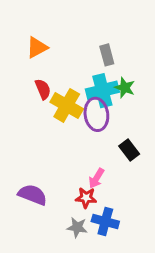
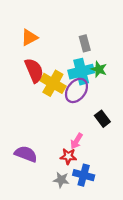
red semicircle: (43, 89) -> (34, 70), size x1.5
purple ellipse: (96, 114) -> (76, 90), turned 45

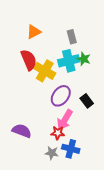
orange triangle: (29, 37) -> (34, 32), moved
purple ellipse: (76, 90) -> (61, 96), moved
pink arrow: (76, 141) -> (65, 120), size x1.5

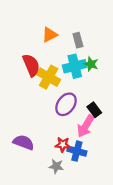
orange triangle: (34, 32) -> (50, 35), moved
pink arrow: (65, 120) -> (86, 126), moved
blue cross: (71, 149) -> (77, 151), moved

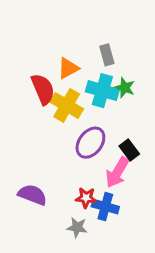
orange triangle: (50, 35) -> (68, 68), moved
cyan cross: (75, 66) -> (102, 91), turned 30

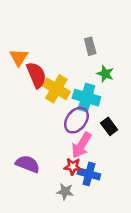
orange triangle: (68, 68) -> (19, 57), moved, turned -30
cyan cross: (102, 91) -> (86, 98), moved
pink arrow: (117, 172) -> (81, 145), moved

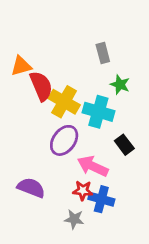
orange triangle: (19, 57) -> (21, 66), turned 42
purple ellipse: (76, 120) -> (64, 140), moved
pink arrow: (81, 145) -> (93, 166), turned 84

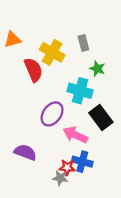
orange triangle: (21, 66) -> (13, 40), moved
yellow cross: (64, 102) -> (52, 52), moved
black rectangle: (124, 145) -> (101, 117), size x1.5
red star: (83, 191) -> (67, 167), moved

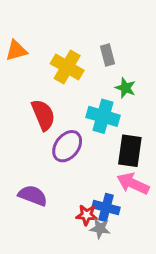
red semicircle: (33, 70) -> (43, 115), moved
black rectangle: (101, 117) -> (130, 151), turned 45
pink arrow: (75, 135) -> (133, 184), moved
gray star: (60, 178) -> (100, 228), moved

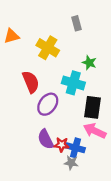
gray rectangle: (107, 55) -> (77, 23), moved
purple semicircle: (33, 196) -> (46, 139), moved, turned -138
red star: (87, 215) -> (62, 145), moved

